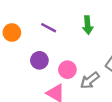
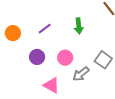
purple line: (49, 28) -> (45, 29), turned -64
pink circle: (67, 70) -> (65, 58), moved

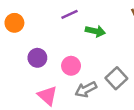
green arrow: (79, 26) -> (95, 31), turned -84
purple line: (45, 29) -> (69, 14), moved

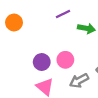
purple circle: (37, 58) -> (42, 62), moved

